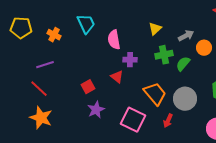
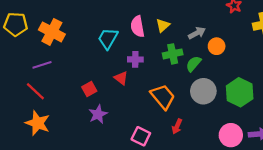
cyan trapezoid: (86, 24) -> (108, 39), moved, turned -125
orange cross: (54, 35) -> (52, 32), size x1.6
pink semicircle: (114, 40) -> (138, 26), moved
gray circle: (185, 99) -> (203, 91), moved
pink square: (133, 120) -> (141, 136), moved, size x0.7

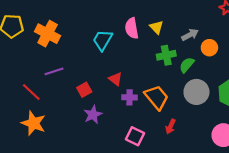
yellow triangle: (163, 25) -> (157, 27), turned -32
purple cross: (135, 59) -> (130, 97), moved
purple line: (42, 65) -> (54, 71), moved

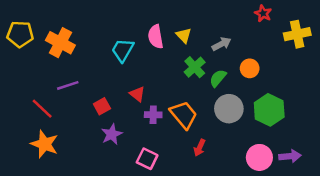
orange circle: (209, 48) -> (250, 68), moved
green cross: (166, 55) -> (195, 67), turned -30
pink square: (135, 136) -> (147, 159), moved

